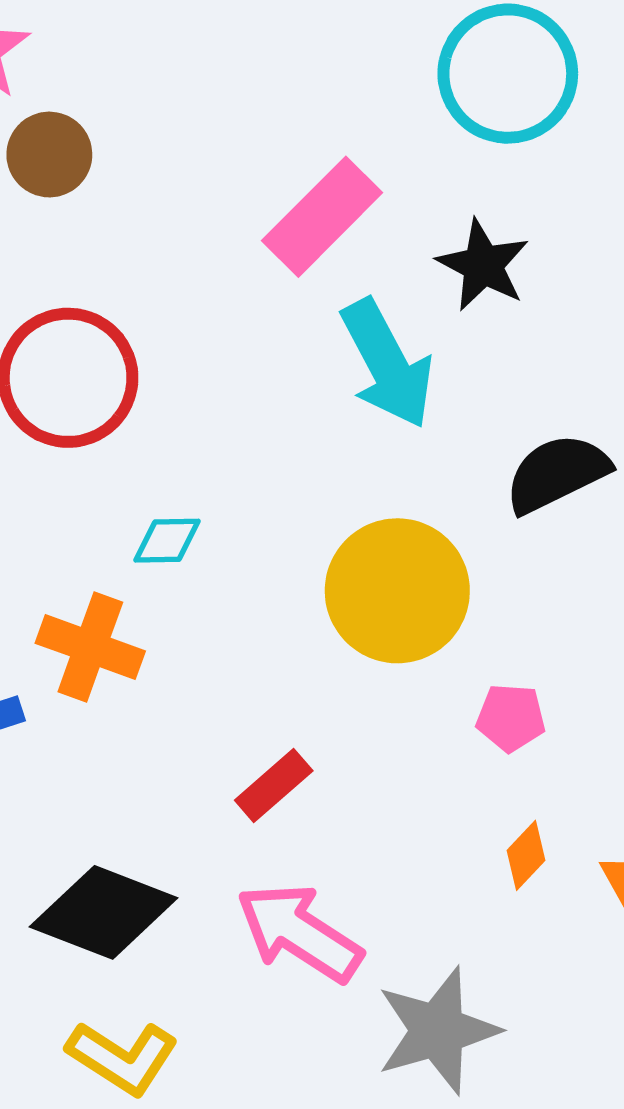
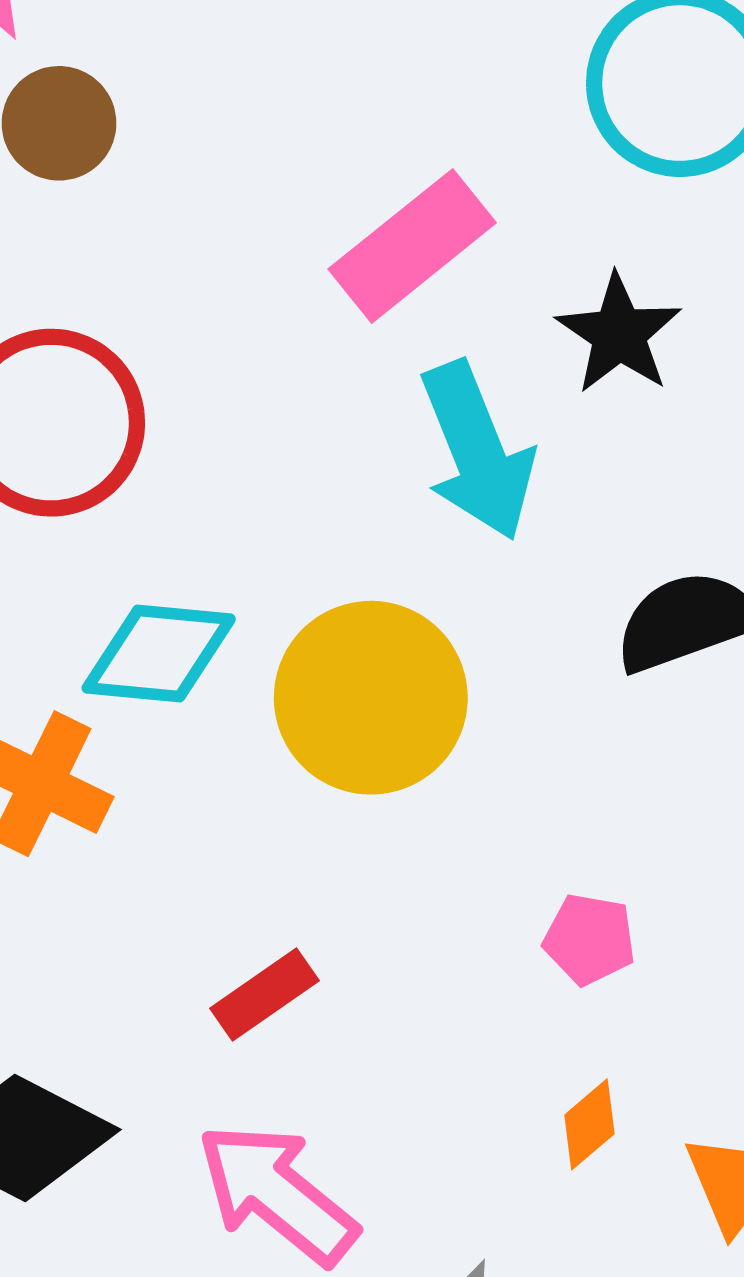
cyan diamond: (167, 541) -> (159, 653), size x1.6
yellow circle: (397, 591) -> (371, 698), moved

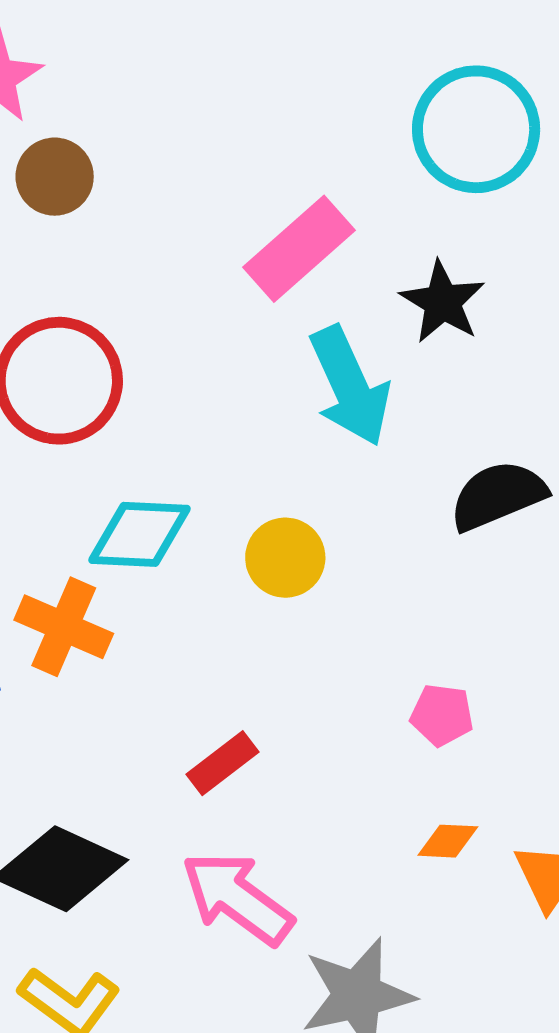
yellow circle: (371, 698) -> (285, 558), size x0.6
orange diamond: (589, 1124) -> (448, 841), turned 46

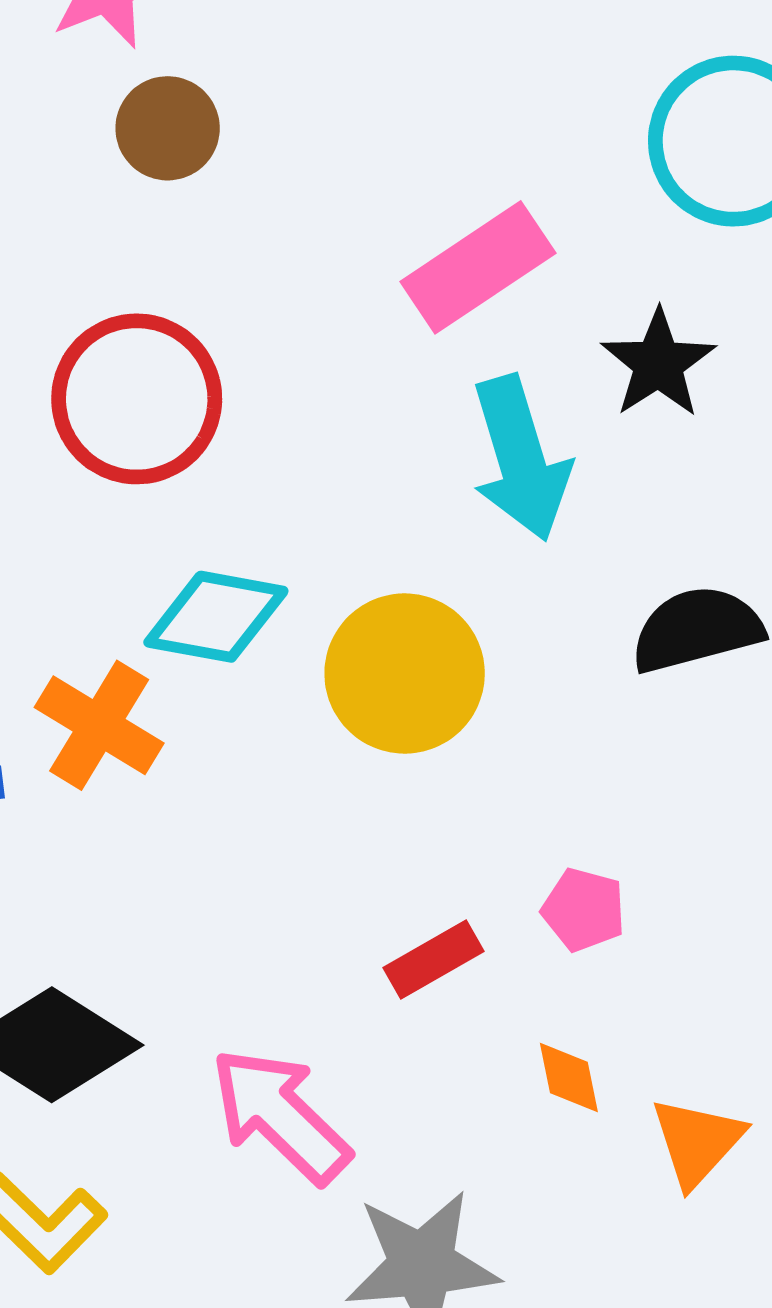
yellow circle: (285, 558) -> (405, 674), size x1.5
red rectangle: (222, 763) -> (433, 960), moved
orange diamond: (448, 841) -> (569, 1077), turned 68

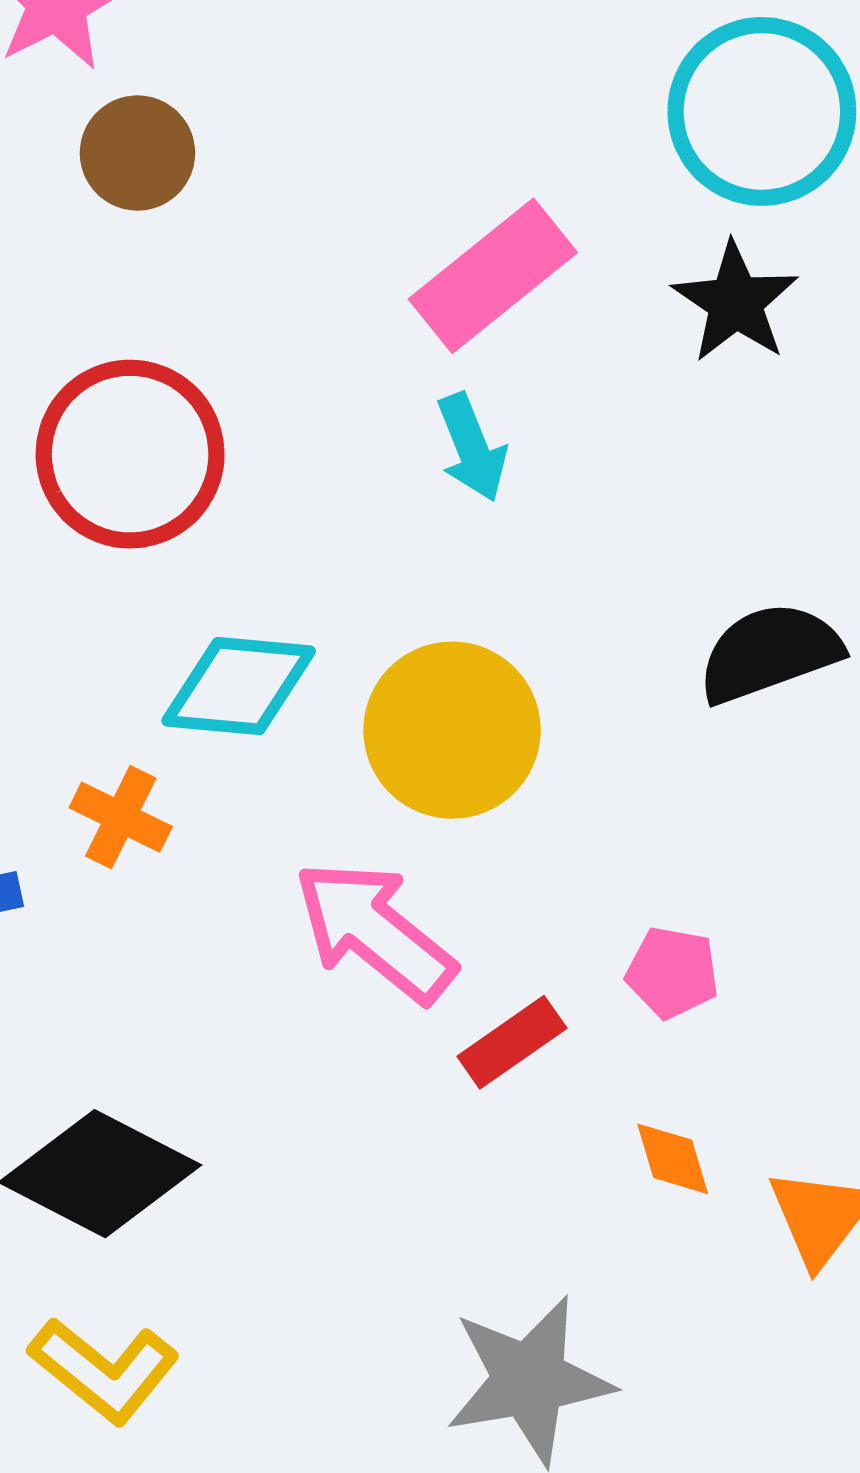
black star: (658, 364) -> (735, 302), moved
cyan arrow: (521, 458) -> (472, 447), moved, size x0.6
orange cross: (99, 725) -> (121, 817), size x0.7
pink arrow: (280, 1115) -> (375, 931), moved

